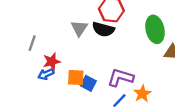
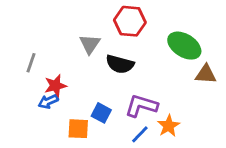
black semicircle: (103, 29) -> (120, 64), moved
green ellipse: (155, 29) -> (184, 46), turned -45
orange square: (76, 78) -> (78, 129), moved

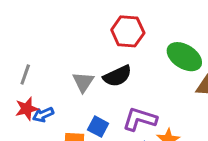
gray triangle: (90, 44) -> (83, 82), moved
black semicircle: (120, 64) -> (117, 76), turned -40
red star: (55, 86) -> (27, 109), moved

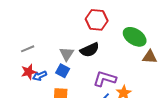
gray line: (25, 75) -> (28, 49), turned 48
blue square: (98, 127) -> (63, 71), moved

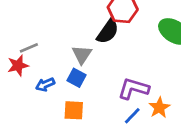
black semicircle: (90, 50) -> (108, 31), moved, turned -30
red star: (29, 72) -> (18, 65), moved

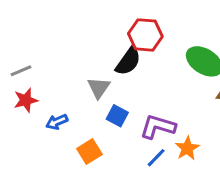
gray line: (29, 48) -> (21, 71), moved
blue square: (76, 78) -> (117, 116), moved
orange square: (74, 110) -> (89, 151), turned -35

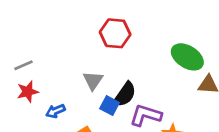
red hexagon: (145, 35) -> (115, 33), moved
black semicircle: (128, 61) -> (125, 94), moved

